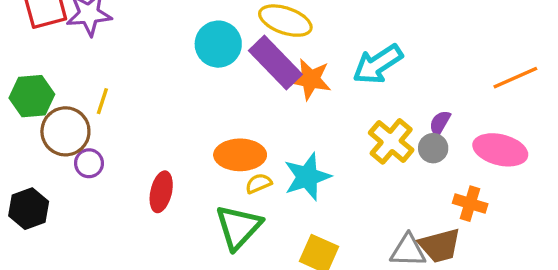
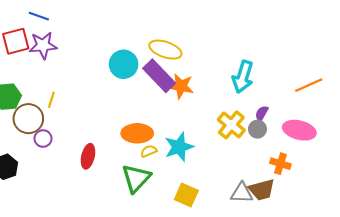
cyan arrow: (378, 64) -> (243, 77), moved, turned -40

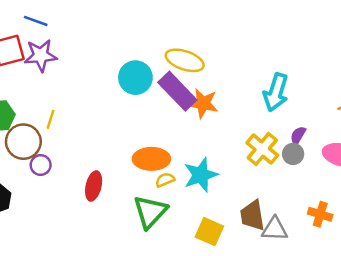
orange cross: (280, 164) -> (320, 214), moved
brown trapezoid: (262, 190) -> (252, 216), moved, turned 96

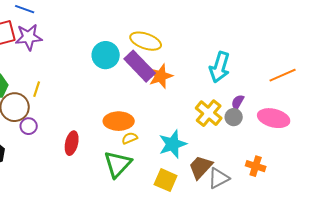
orange star: (203, 103) -> (161, 76), turned -30
cyan star: (201, 175) -> (173, 144), moved
brown trapezoid: (252, 216) -> (201, 167), turned 52
gray triangle: (275, 229) -> (219, 178), turned -30

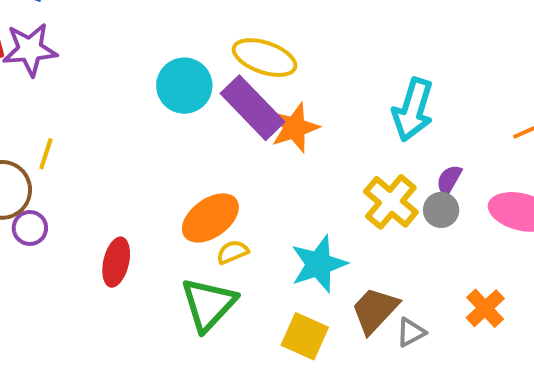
orange ellipse: (119, 121) -> (210, 218), turned -36
orange cross: (256, 166) -> (485, 308), turned 30
gray triangle: (219, 178) -> (411, 332), size x0.7

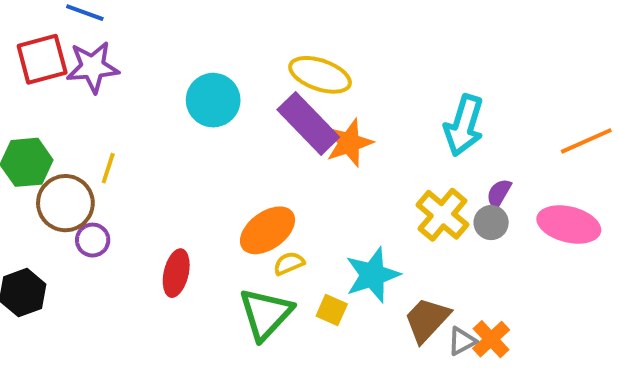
cyan circle: (184, 86) -> (213, 100), moved
orange cross: (485, 308) -> (491, 339), moved
yellow square: (305, 336) -> (332, 310), moved, size x0.7

